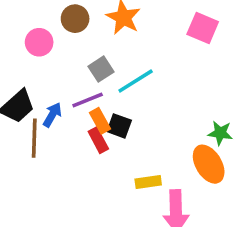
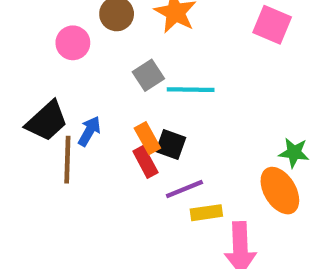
cyan line: (136, 81) -> (191, 90), turned 33
purple line: (88, 100) -> (184, 189), moved

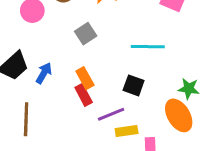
cyan line: (191, 90) -> (148, 47), moved
black square: (171, 144) -> (134, 85), moved
brown line: (67, 160) -> (26, 119), moved

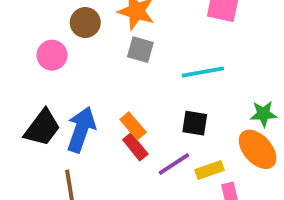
gray square: (86, 34) -> (140, 50), moved, turned -30
blue arrow: (44, 73) -> (81, 129), size x1.6
yellow rectangle: (127, 131) -> (209, 170), moved

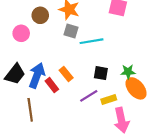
cyan line: (203, 72) -> (92, 41), moved
green star: (263, 114) -> (128, 72), moved
red rectangle: (135, 147) -> (52, 85), moved

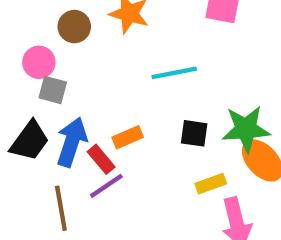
gray square: (71, 31) -> (53, 90), moved
green star: (128, 72) -> (246, 129), size x1.6
orange rectangle: (66, 74) -> (128, 137), turned -72
purple line: (89, 96) -> (106, 186), moved

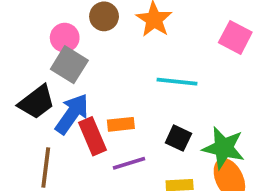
gray square: (53, 90) -> (69, 65), size x1.4
red rectangle: (101, 159) -> (92, 136), size x1.4
purple line: (106, 186) -> (129, 163), moved

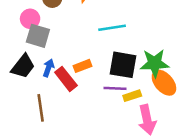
blue arrow: (72, 114) -> (48, 68), size x0.6
black square: (178, 138) -> (123, 65), size x1.6
purple line: (129, 163) -> (115, 88), moved, turned 35

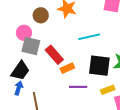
blue arrow: (48, 68) -> (19, 88), moved
red rectangle: (66, 79) -> (54, 55), moved
purple line: (115, 88) -> (78, 87), moved

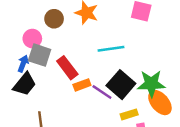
black square: (99, 66) -> (121, 85), turned 30
purple line: (78, 87) -> (102, 92), moved, turned 30
blue arrow: (19, 88) -> (23, 64), moved

